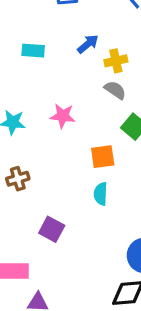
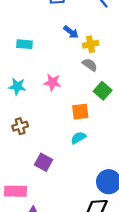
blue arrow: (88, 44) -> (71, 32), turned 77
cyan rectangle: (33, 51) -> (25, 44), moved
cyan semicircle: (101, 194) -> (78, 138), turned 56

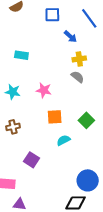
blue arrow: (71, 32) -> (70, 37), moved
green square: (103, 91) -> (86, 120), moved
orange square: (80, 112) -> (55, 117), moved

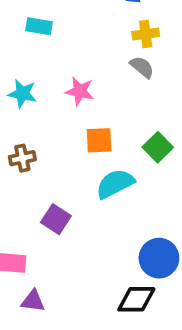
cyan semicircle: (63, 140) -> (115, 184), size x1.5

